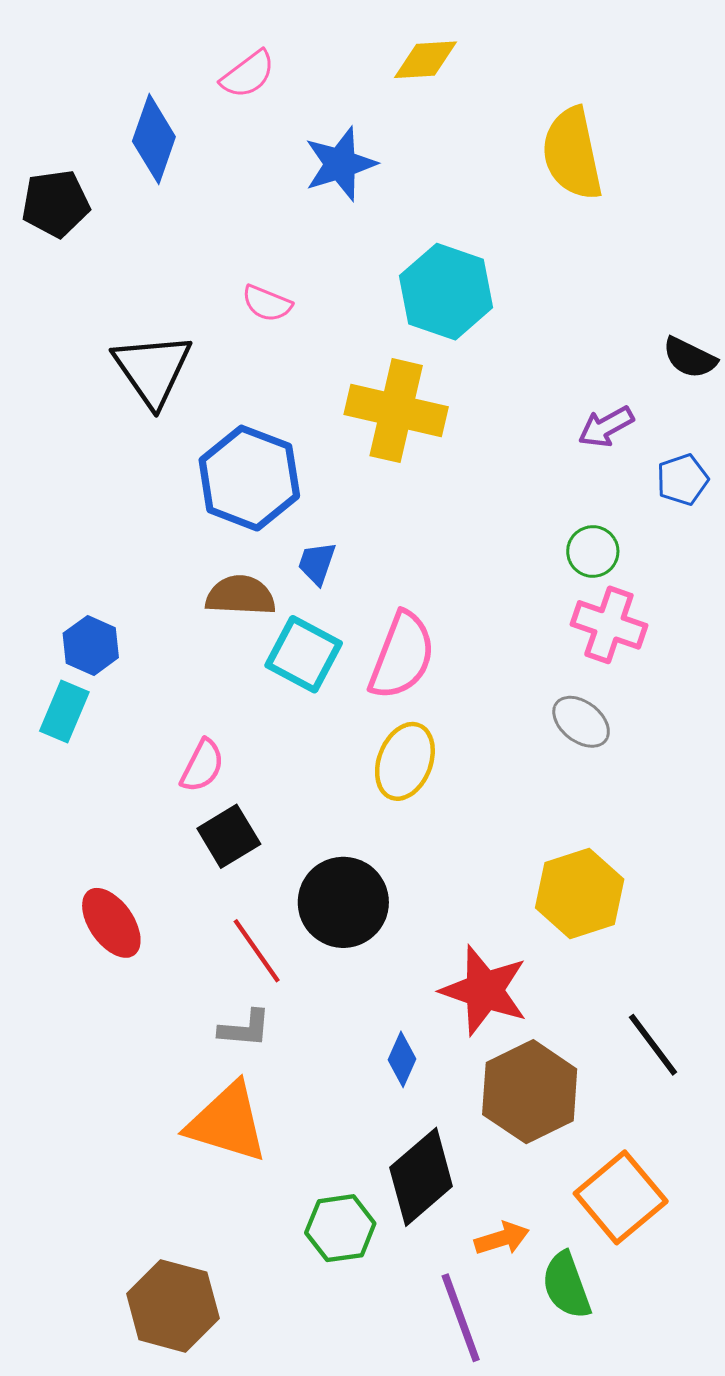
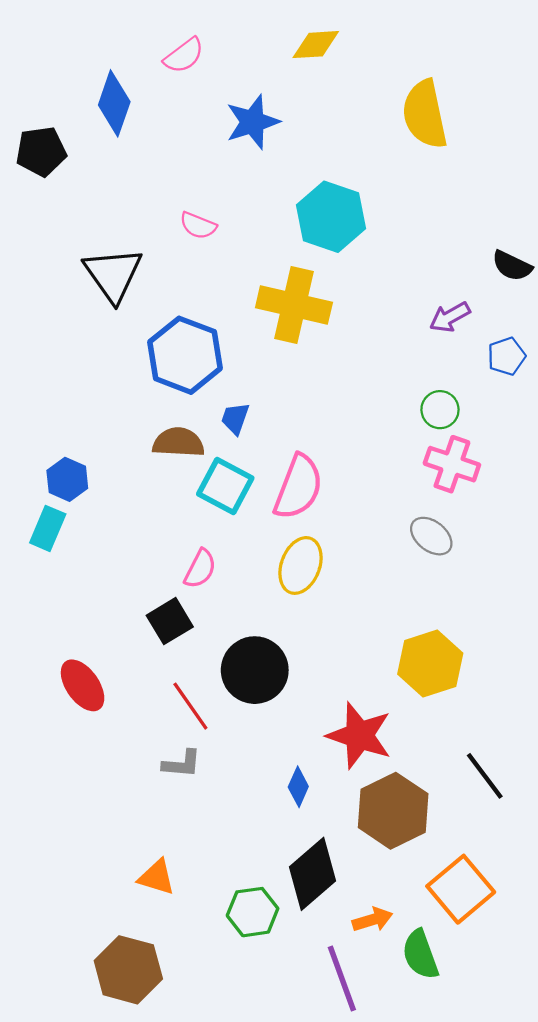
pink semicircle: (202, 766) -> (200, 569), moved
orange triangle: (227, 1122) -> (157, 877), moved, size x0.6

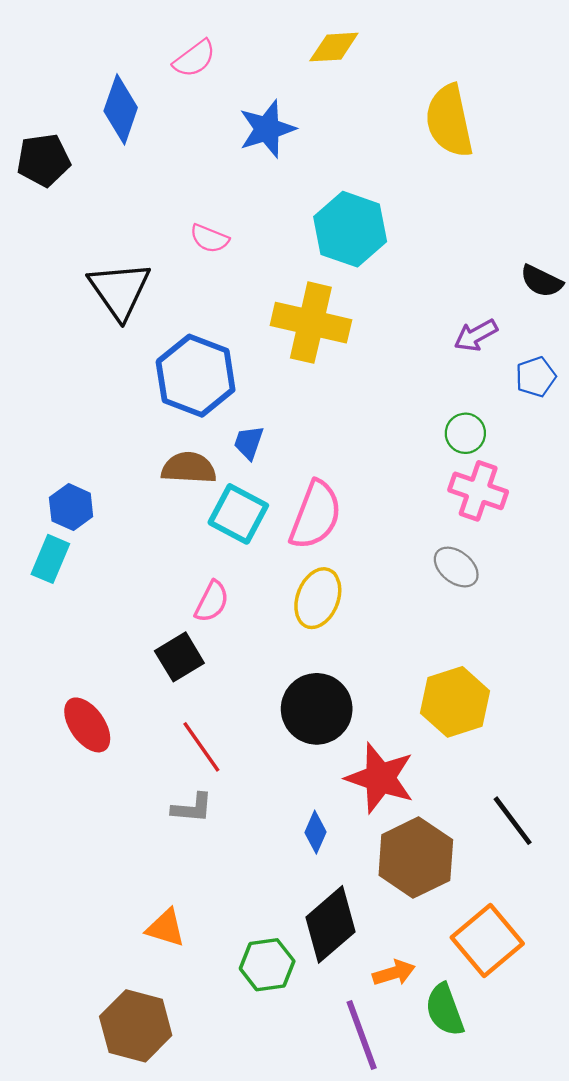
black circle: (255, 670) -> (317, 709), moved

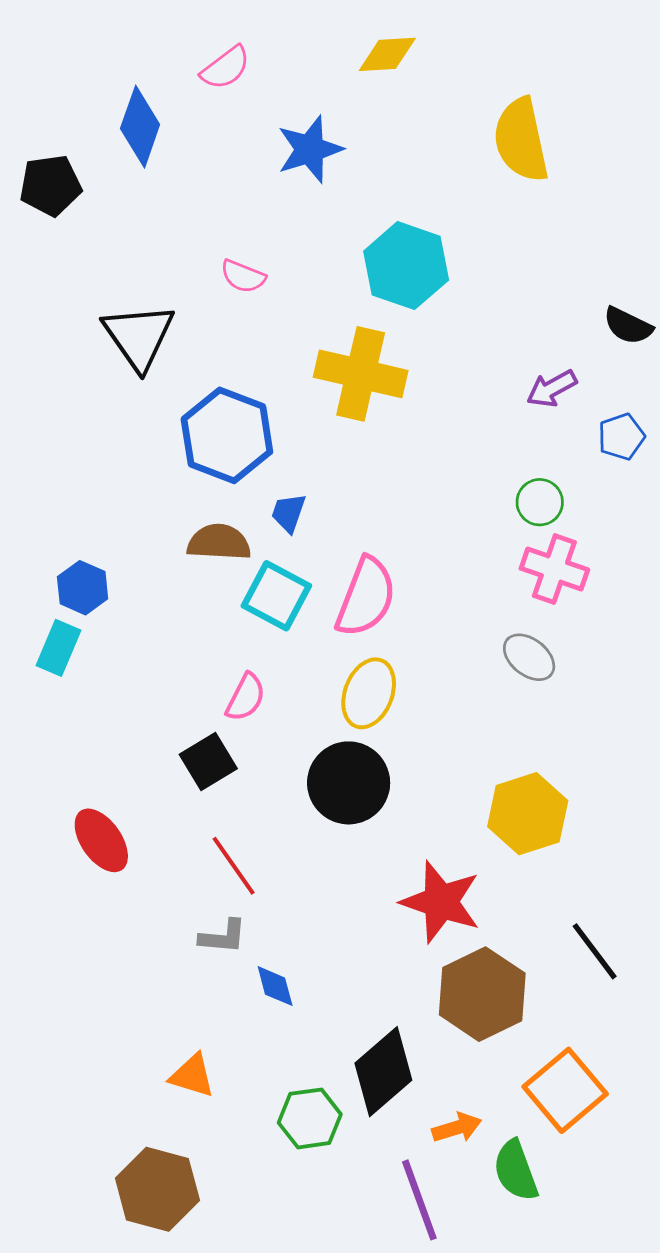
black circle: (317, 709) -> (349, 783), moved
blue diamond: (316, 832) -> (275, 986), moved, turned -39

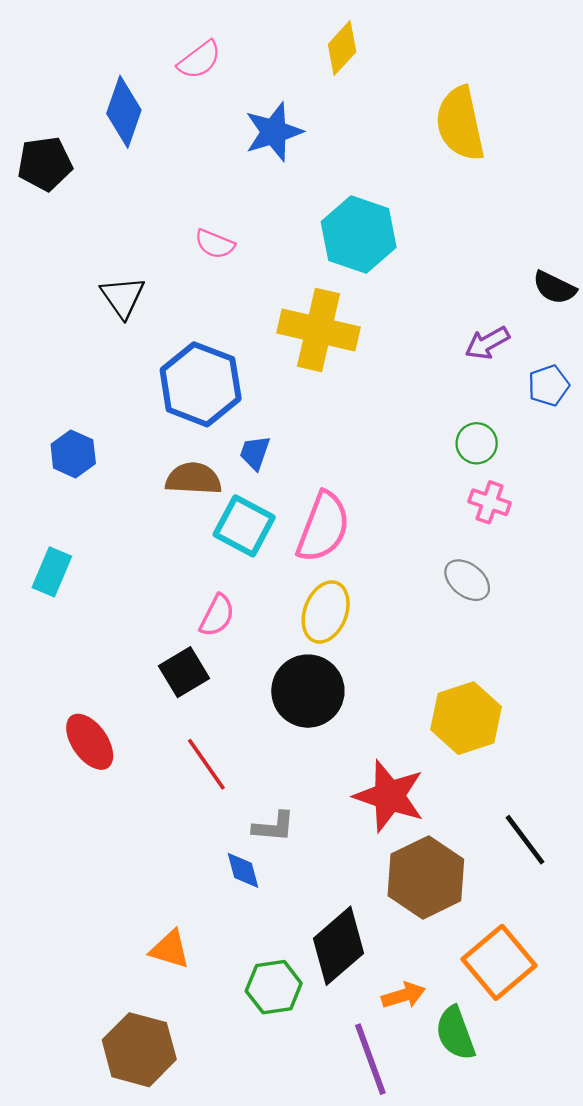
yellow diamond: (387, 54) -> (342, 48), turned -44
black triangle: (139, 336) -> (123, 297), size x0.7
pink cross: (554, 569) -> (490, 502), size x0.7
blue hexagon: (83, 588) -> (73, 454), moved
gray L-shape: (223, 937) -> (274, 827), moved

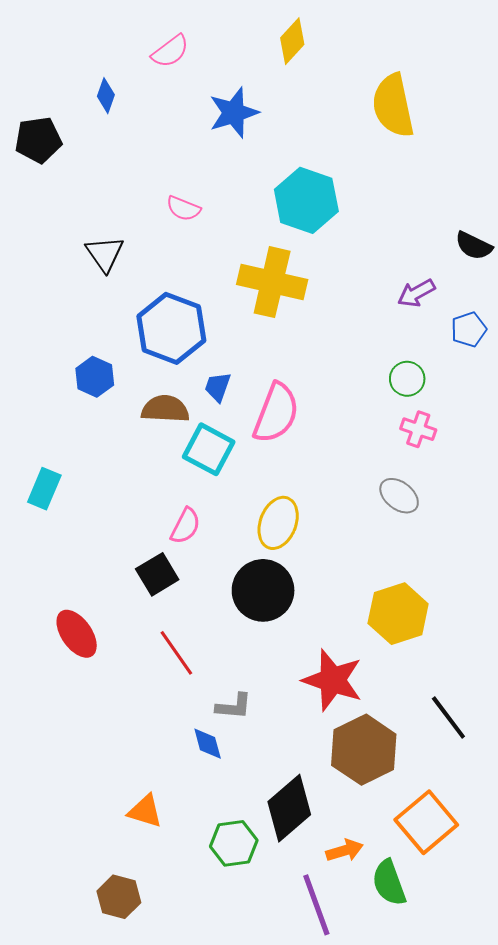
blue diamond: (124, 112) -> (106, 96), size x0.6
blue hexagon: (73, 454) -> (95, 377), moved
pink semicircle: (323, 527) -> (276, 413), moved
brown hexagon: (139, 1050) -> (119, 897), size x0.7

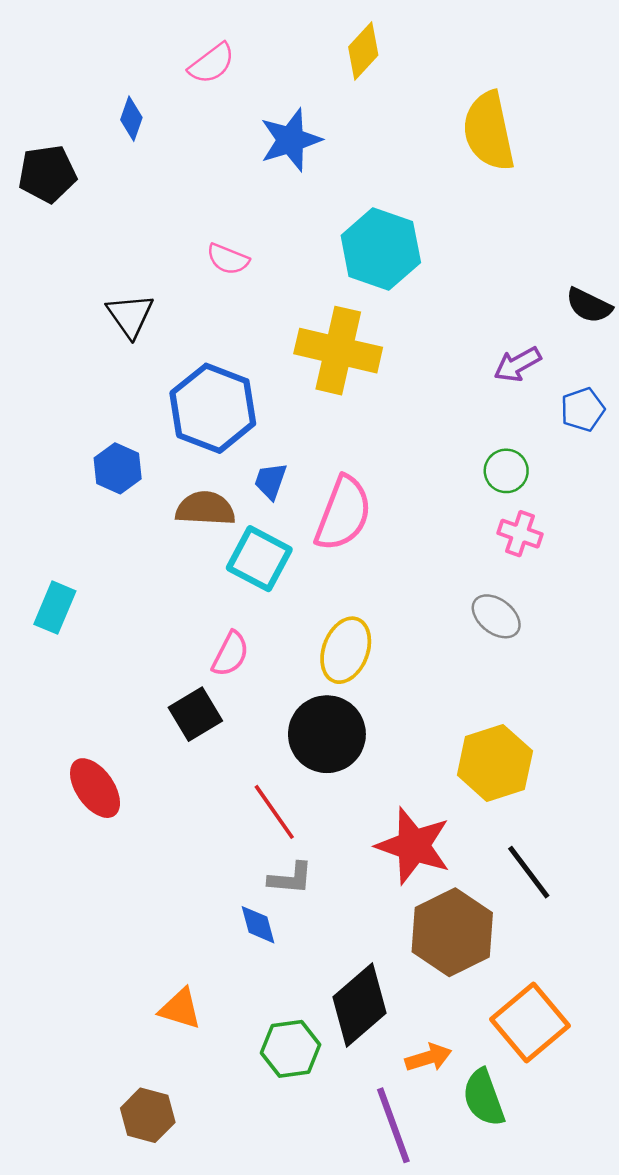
red line: (176, 653) -> (274, 812), moved
black line: (448, 717) -> (529, 872), moved

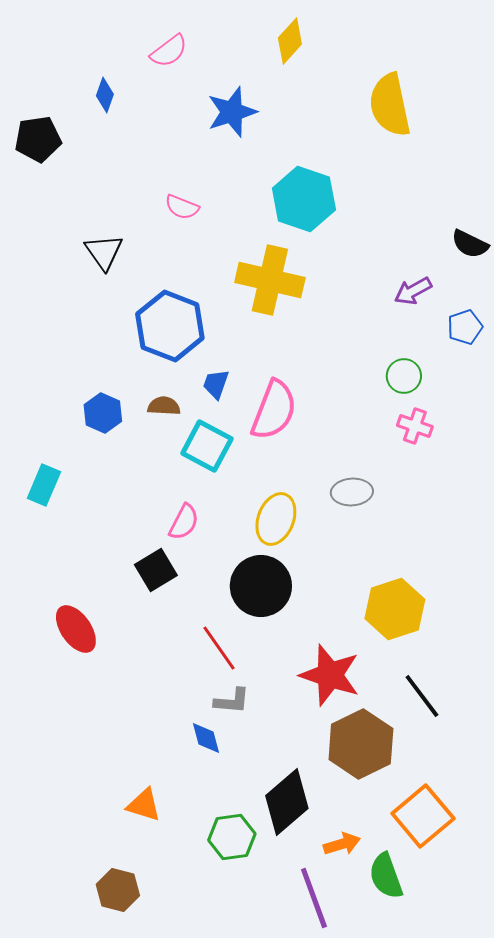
blue hexagon: (118, 468) -> (103, 413), moved
brown semicircle: (205, 509) -> (164, 406), size x0.7
gray ellipse: (496, 616) -> (352, 492), moved, turned -42

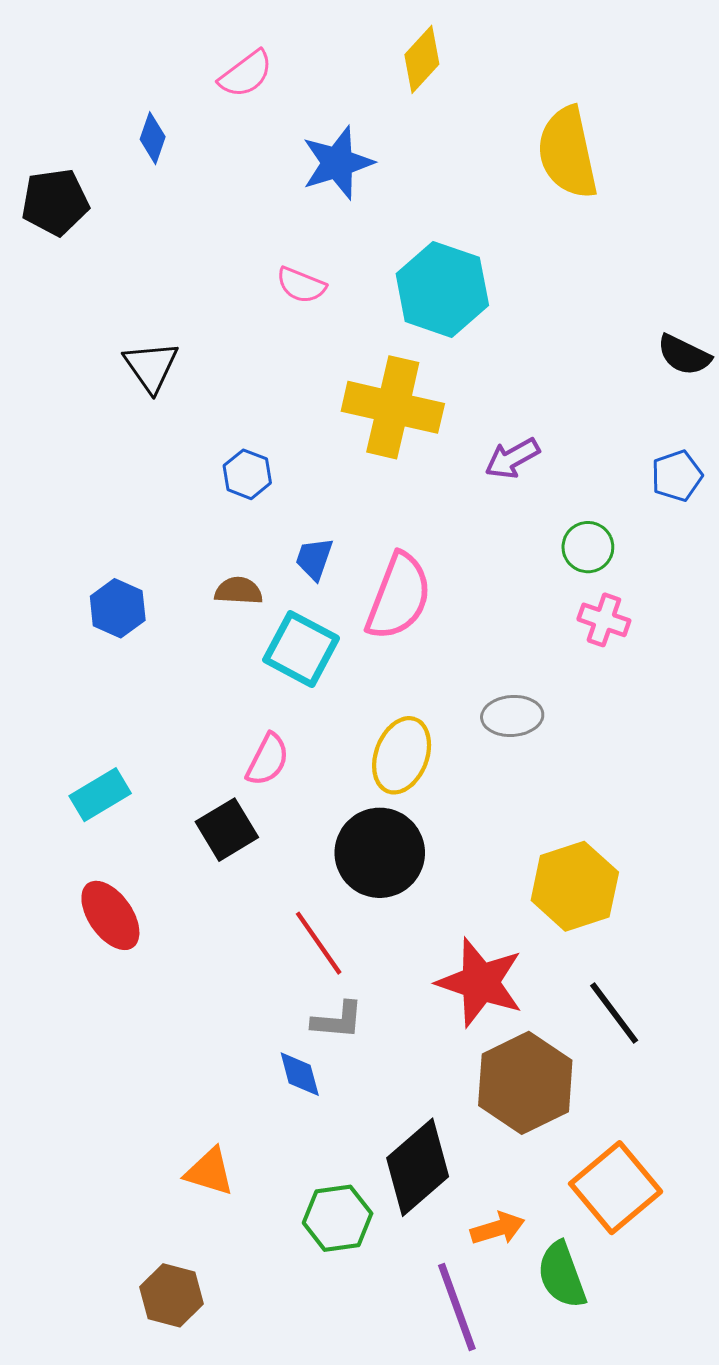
pink semicircle: (182, 207) -> (301, 285), moved
purple arrow: (413, 291) -> (512, 458), moved
blue hexagon: (170, 326) -> (247, 474), size x0.5
blue hexagon: (103, 413) -> (118, 608), moved
cyan rectangle: (44, 485) -> (100, 795), moved, turned 36

